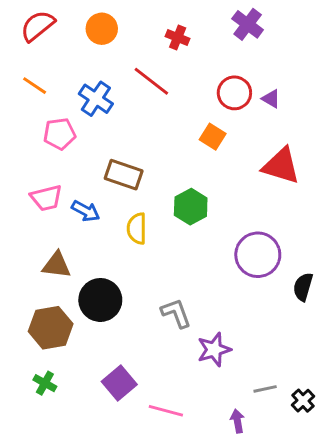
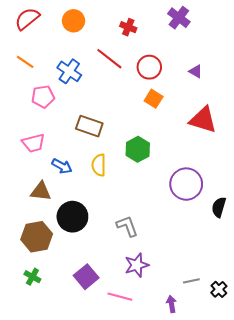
red circle: (234, 93) -> (149, 67), moved
blue arrow: (86, 211) -> (62, 166), moved
purple star: (214, 350) -> (137, 265), moved

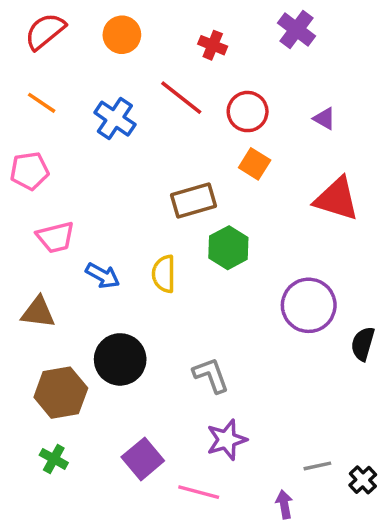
pink pentagon: (43, 97) -> (29, 171), moved
brown rectangle: (89, 126) -> (193, 201), moved, turned -35
brown triangle: (41, 191) -> (38, 312), moved

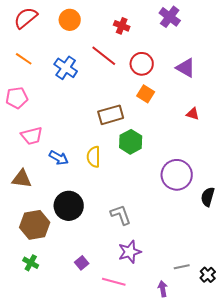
purple triangle: (324, 119) -> (186, 68), size x1.5
red triangle: (337, 199) -> (193, 114), size x0.5
purple square: (143, 459) -> (82, 263), size x0.6

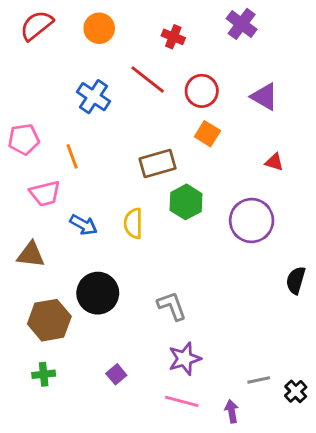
orange line: (24, 59) -> (72, 156), moved, turned 36
purple circle: (177, 175) -> (252, 221), moved
green cross: (31, 263) -> (44, 374), turned -35
pink line: (114, 282) -> (182, 401), moved

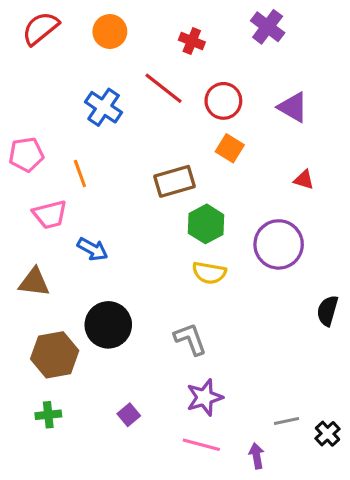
yellow semicircle: (133, 223) -> (209, 273), moved, turned -80

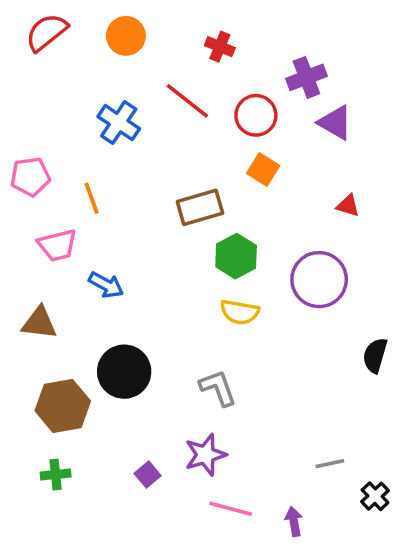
purple cross: (268, 27) -> (306, 77), moved, turned 32
purple star: (204, 397) -> (205, 455), moved
gray line: (286, 421) -> (330, 464), moved

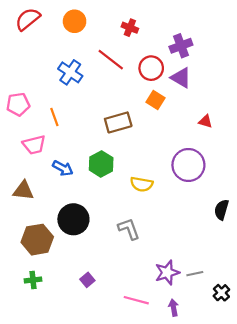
purple triangle: (335, 123) -> (181, 78), moved
green hexagon: (236, 256) -> (101, 164), moved
purple star: (205, 455) -> (167, 273), moved

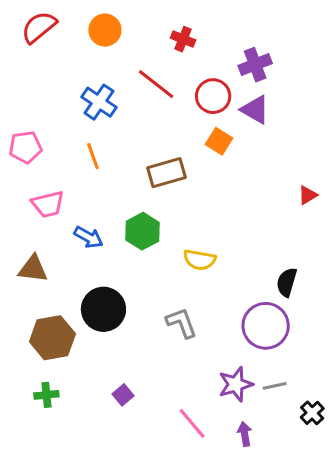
orange line: (54, 117) -> (93, 156), moved
red triangle: (205, 121) -> (308, 195), moved, turned -48
purple circle: (188, 165) -> (266, 326), moved
black semicircle: (221, 210) -> (287, 282), moved
pink line: (136, 300) -> (192, 423), turned 35

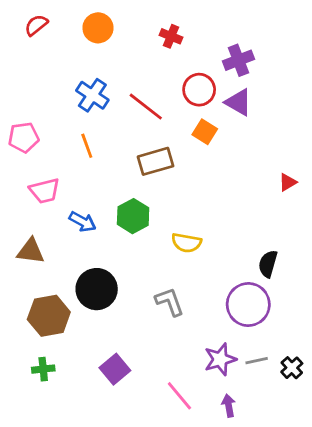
red semicircle: (39, 27) -> (36, 25), size x0.7
red line: (156, 84) -> (146, 107), moved
purple square: (123, 395) -> (115, 369), size x1.5
black cross: (312, 413) -> (292, 368), moved

